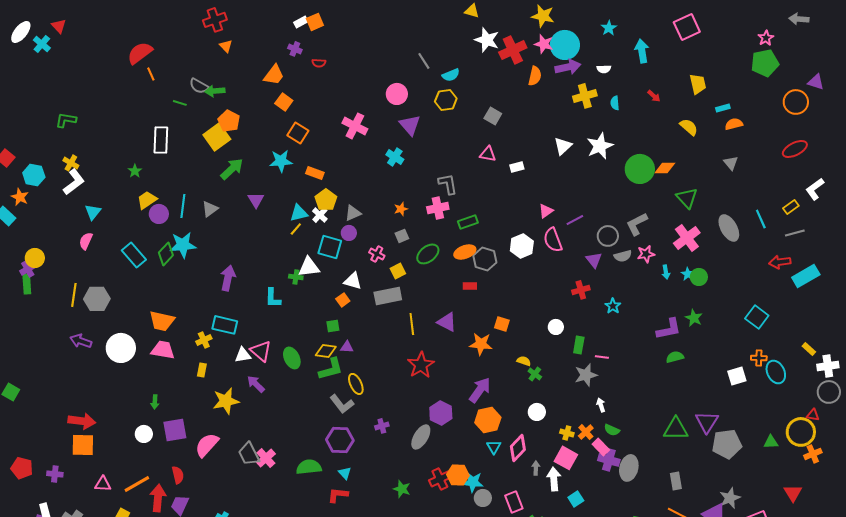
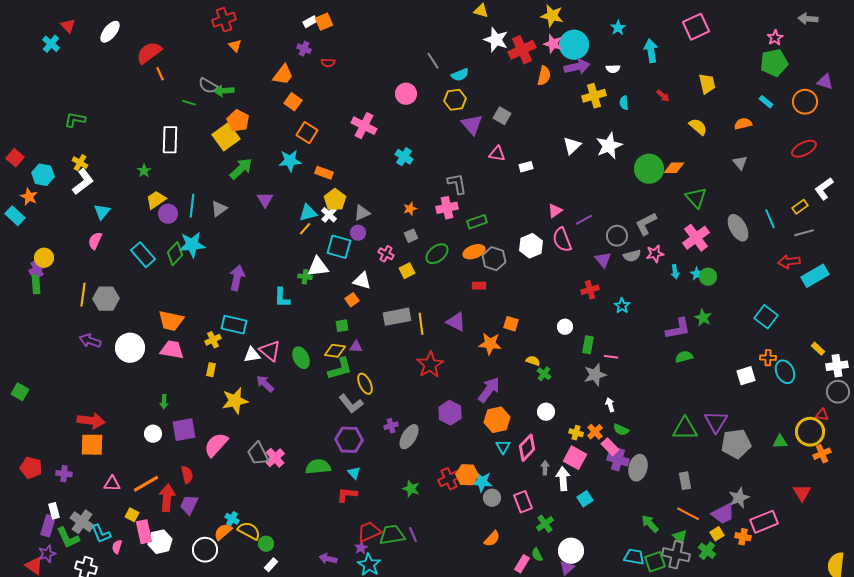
white ellipse: (21, 32) -> (110, 32), moved
cyan rectangle: (723, 108) -> (766, 102), moved, turned 56
purple triangle: (410, 125) -> (472, 125), moved
gray rectangle: (388, 296) -> (397, 317), moved
gray ellipse: (421, 437) -> (409, 437), moved

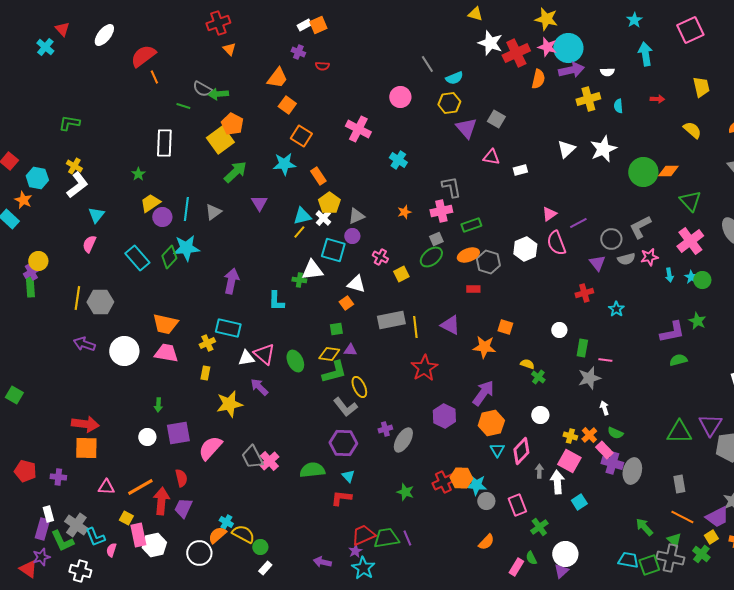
cyan star: (618, 28) -> (634, 20), moved
red arrow: (663, 96) -> (657, 99), turned -40
orange rectangle: (324, 173) -> (318, 176), turned 36
gray square: (411, 236) -> (436, 239), moved

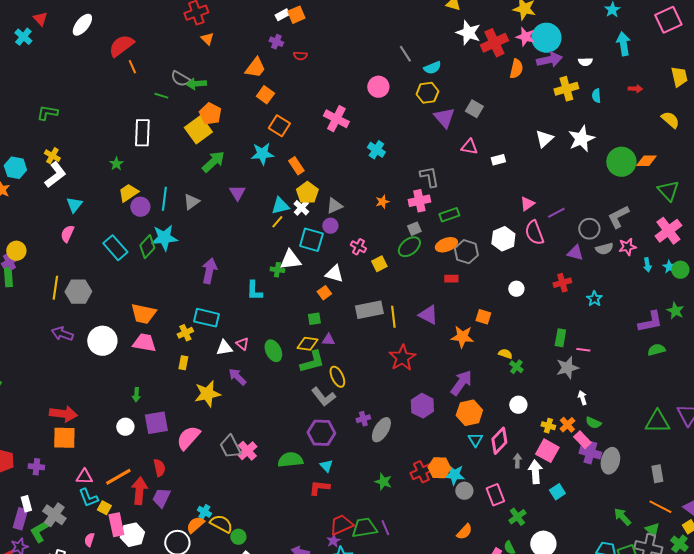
purple triangle: (597, 263) -> (575, 253), turned -36
white circle: (559, 330) -> (516, 289), moved
pink triangle: (264, 354) -> (242, 344), size x0.6
cyan L-shape: (95, 537) -> (88, 498), moved
green L-shape: (62, 541) -> (40, 531), turned 85

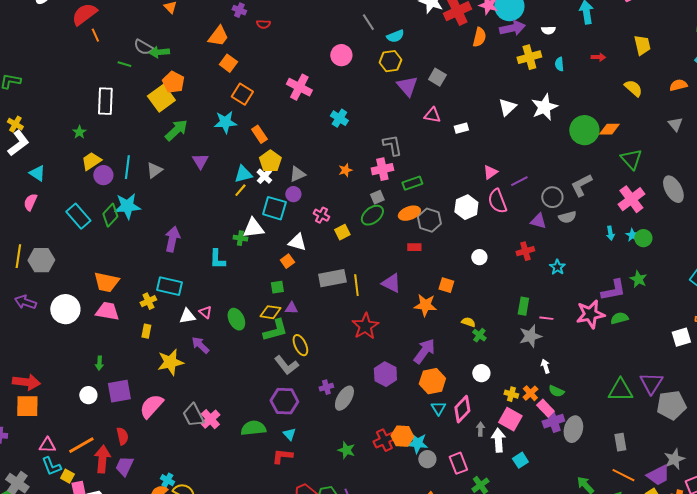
cyan triangle: (74, 205) -> (37, 173), turned -36
pink star: (627, 247) -> (590, 314), moved, size x1.6
purple cross: (590, 453) -> (553, 421), turned -35

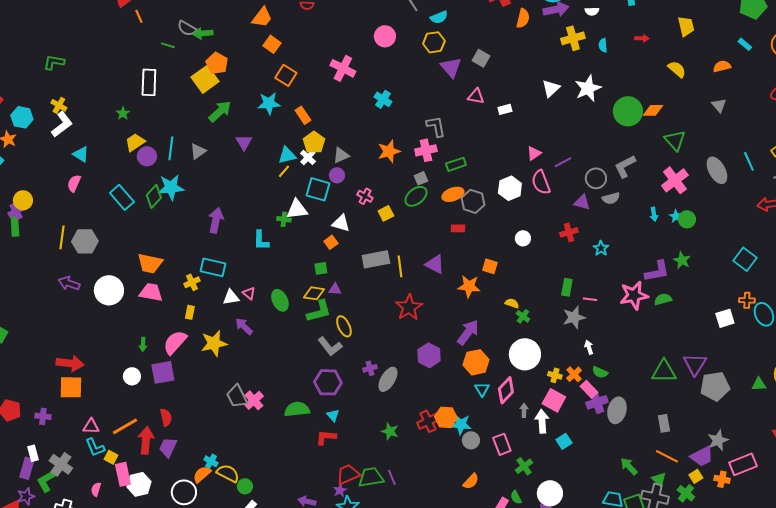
orange star: (345, 170) -> (389, 151), size x1.6
white circle: (481, 373) -> (525, 354), size x1.8
pink semicircle: (151, 406) -> (175, 342), moved

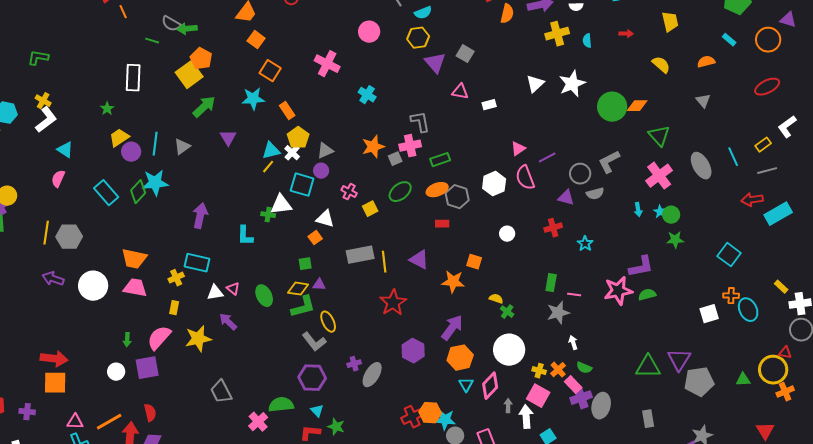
gray square: (421, 178) -> (395, 159), moved
green star: (682, 260) -> (675, 240), moved, turned -30
pink cross: (254, 400) -> (258, 422), moved
green star: (390, 431) -> (336, 427), moved

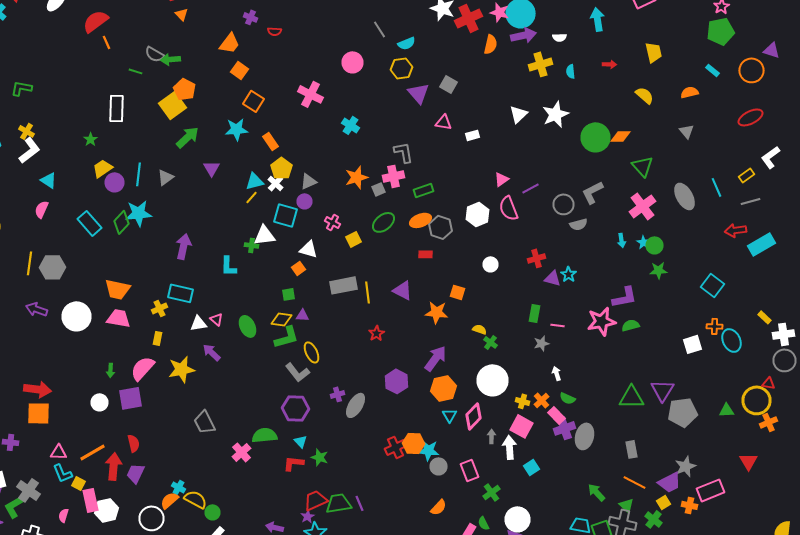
purple triangle: (566, 198) -> (552, 278), moved
red star: (393, 303) -> (376, 333), size x0.6
gray star: (558, 313) -> (542, 343), size x0.7

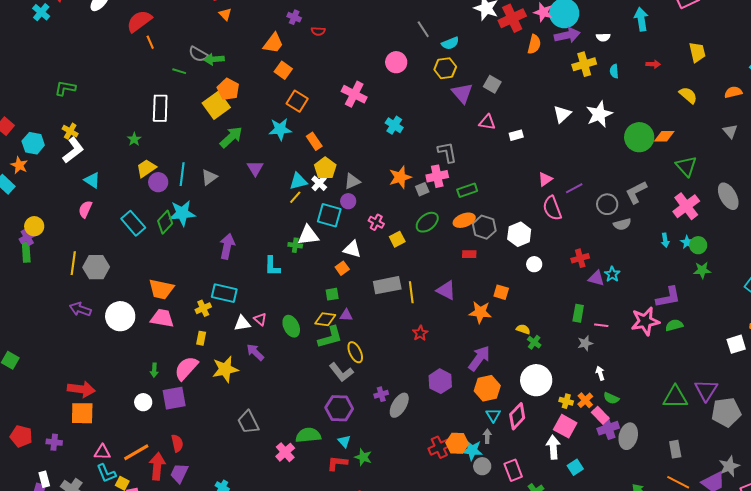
white hexagon: (478, 214) -> (519, 234), moved
gray arrow: (492, 436) -> (487, 436), moved

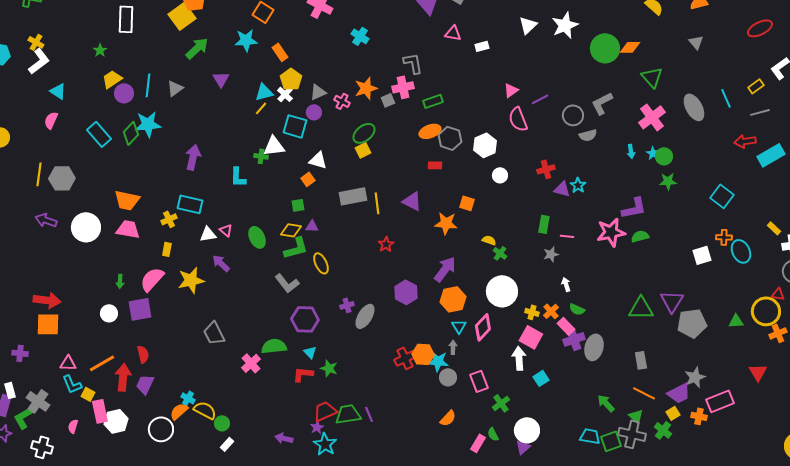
pink cross: (376, 222) -> (342, 101), moved
green ellipse: (427, 222) -> (364, 133), moved
gray L-shape: (341, 372) -> (287, 283), moved

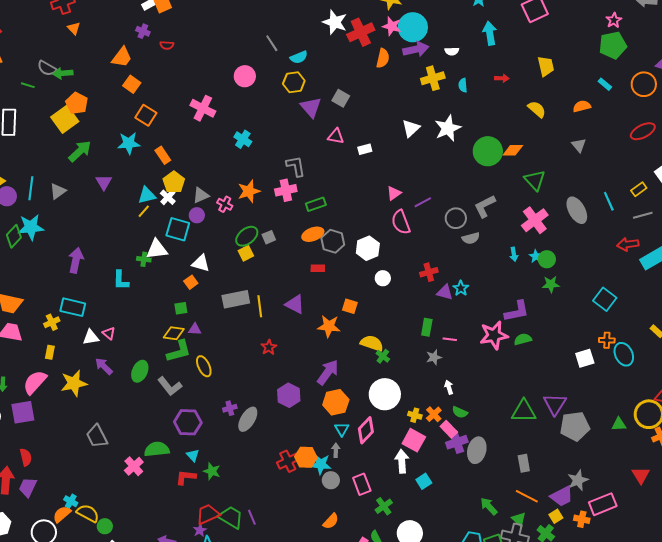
gray square: (388, 100) -> (269, 237), moved
green ellipse: (257, 237) -> (140, 371), moved, turned 50
yellow semicircle: (489, 240) -> (372, 343), size x1.6
green trapezoid: (348, 414) -> (231, 517), turned 40

